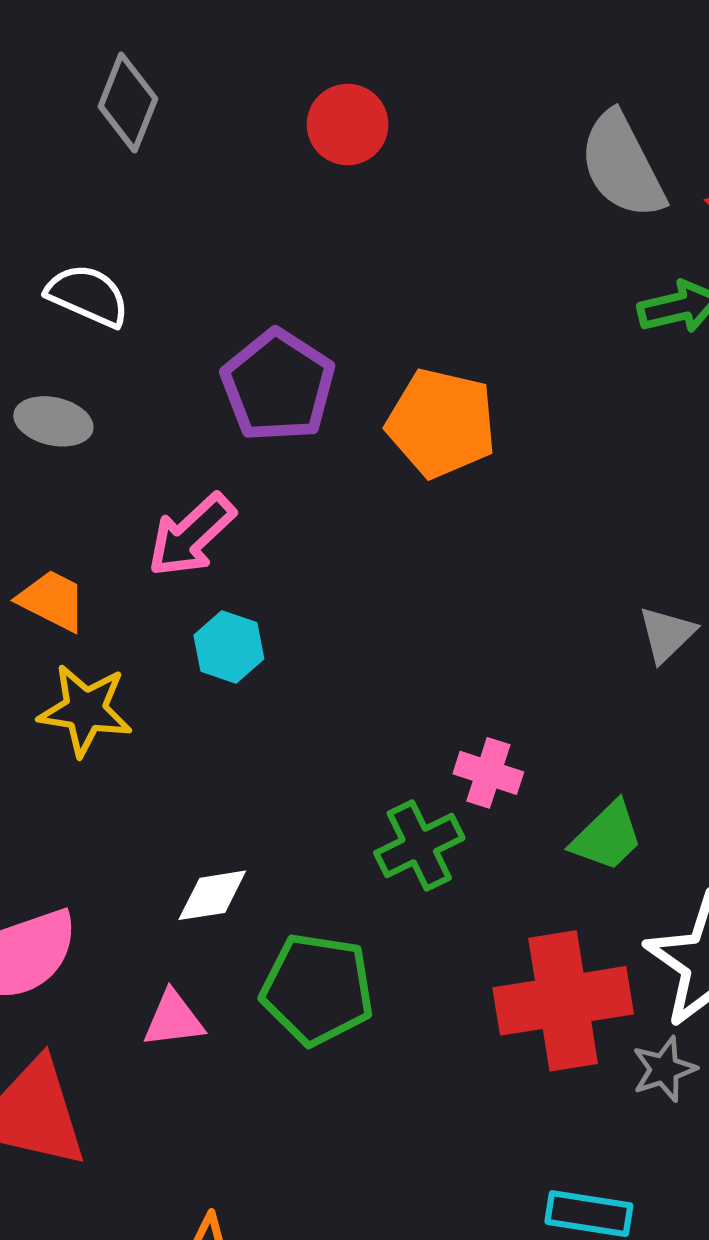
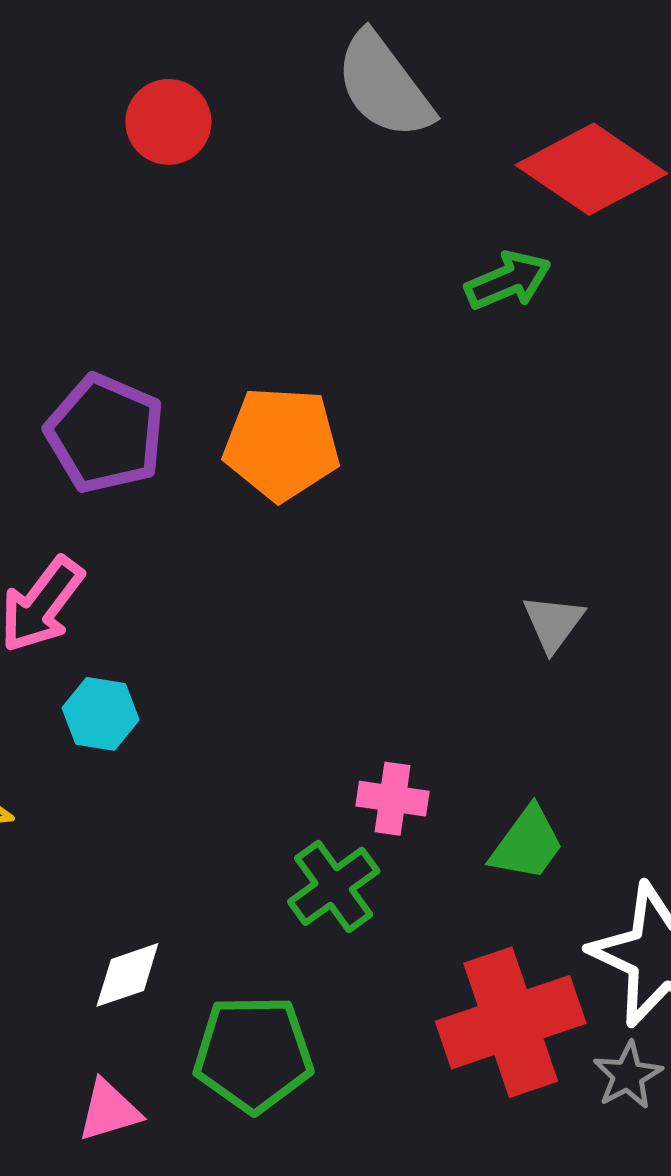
red circle: (348, 124) -> (168, 122), moved
gray semicircle: (622, 165) -> (384, 86), moved

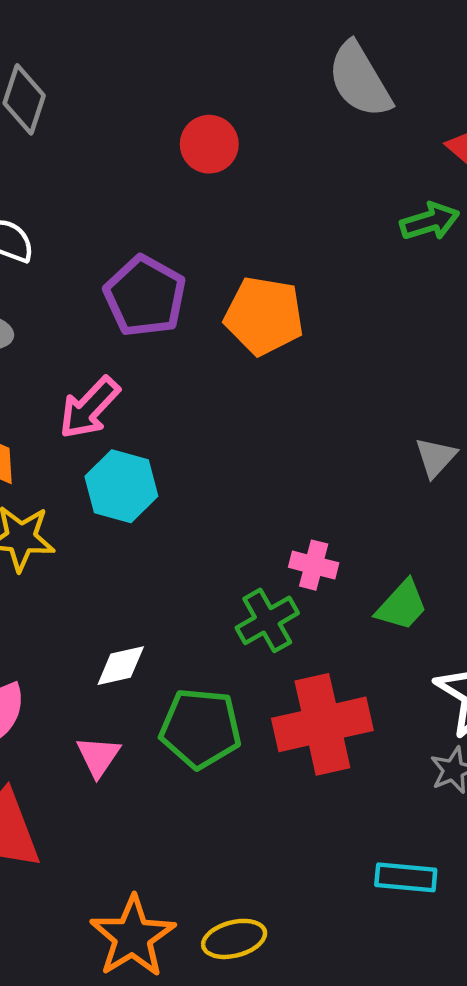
red circle: (168, 122) -> (209, 144), moved
cyan hexagon: (101, 714) -> (121, 486), size x1.4
red cross: (511, 1022) -> (322, 724), moved
pink triangle: (109, 1111) -> (98, 756), turned -45

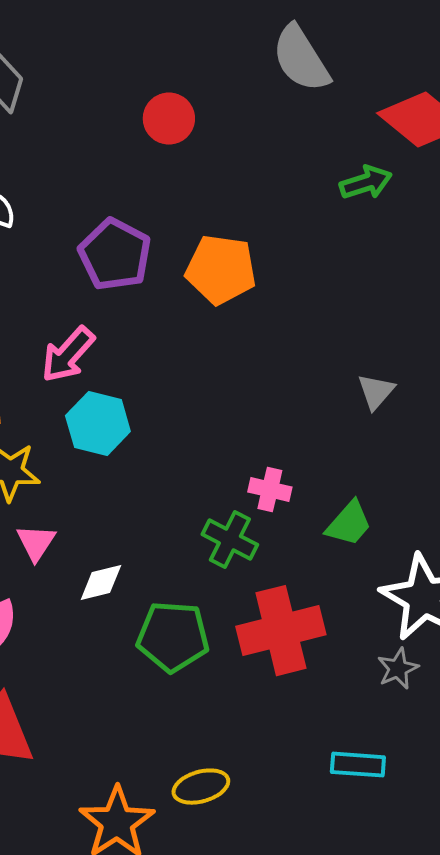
green cross: (267, 620) -> (230, 540), turned -32
pink triangle: (98, 756) -> (36, 543), moved
yellow ellipse: (234, 939) -> (201, 787), moved

